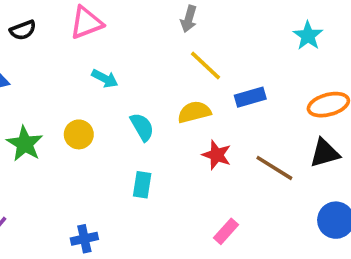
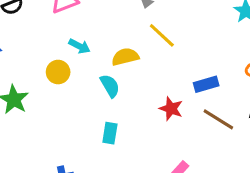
blue rectangle: (250, 97) -> (206, 84), moved
yellow semicircle: (194, 112) -> (125, 57), moved
yellow circle: (79, 134) -> (58, 72), moved

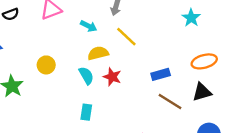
cyan arrow: (79, 46) -> (89, 26), moved
red star: (171, 109) -> (112, 77), moved

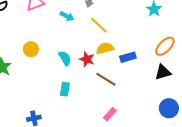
yellow semicircle: (98, 53) -> (105, 48), moved
orange ellipse: (204, 61) -> (165, 46), turned -30
brown line: (170, 102) -> (106, 79), moved

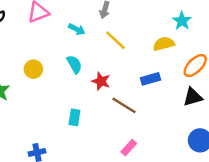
yellow semicircle: (105, 48) -> (164, 44), moved
cyan semicircle: (65, 58) -> (74, 64), moved

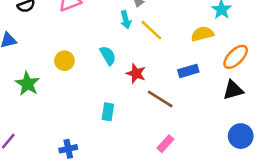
cyan arrow: (77, 29) -> (126, 20), moved, turned 49

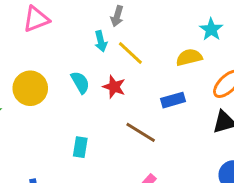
yellow circle: (64, 61) -> (30, 88), size x1.5
red star: (136, 73) -> (114, 87), moved

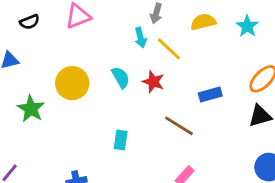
yellow semicircle: (189, 57) -> (203, 22), moved

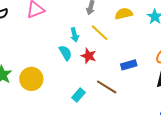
cyan arrow: (141, 38) -> (74, 35), moved
yellow circle: (72, 83) -> (31, 79), moved
cyan rectangle: (121, 140) -> (79, 95), moved, turned 32

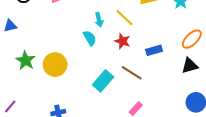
red star: (89, 56) -> (122, 41), moved
cyan rectangle: (79, 95) -> (103, 81), size x1.5

